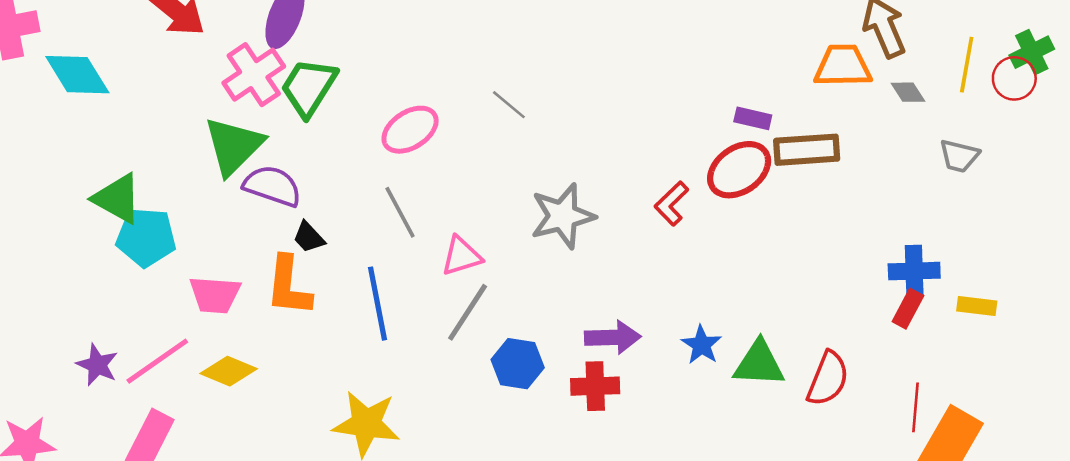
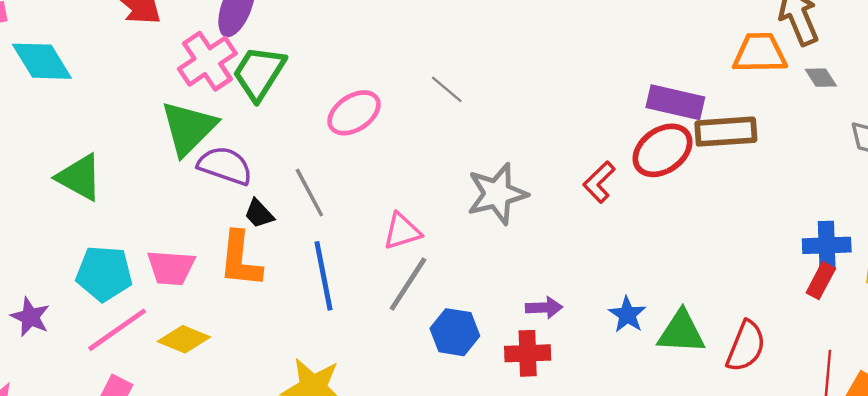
purple rectangle: (753, 118) -> (675, 102), size x1.6
gray line: (400, 212) -> (309, 193), moved
cyan pentagon: (146, 237) -> (104, 274), moved
purple arrow: (613, 337) -> (544, 308), size x0.7
purple star: (97, 365) -> (30, 317), moved

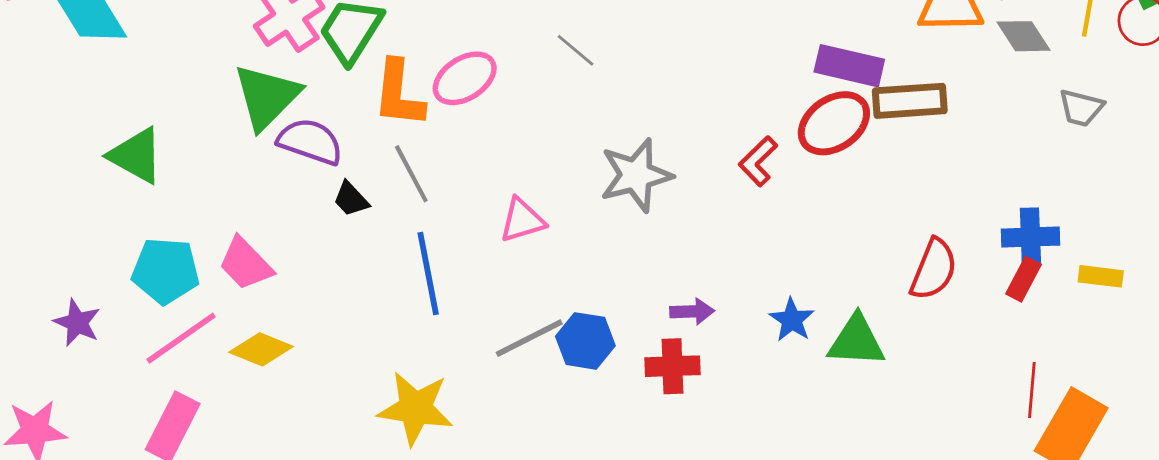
gray diamond: (821, 78) -> (1023, 36), size x1.4
orange L-shape: (240, 259) -> (399, 94), moved
pink trapezoid: (171, 268) -> (246, 264), turned 42
gray line: (408, 284) -> (529, 338), moved, turned 30
red semicircle: (746, 346) -> (934, 269), moved

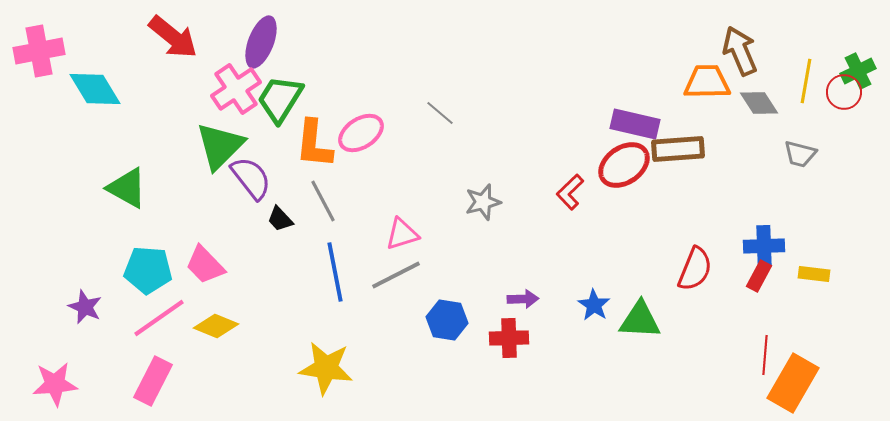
purple semicircle: (310, 142) -> (251, 178), turned 33
gray star: (636, 175) -> (483, 202), size x0.7
gray line: (529, 338) -> (396, 275), moved

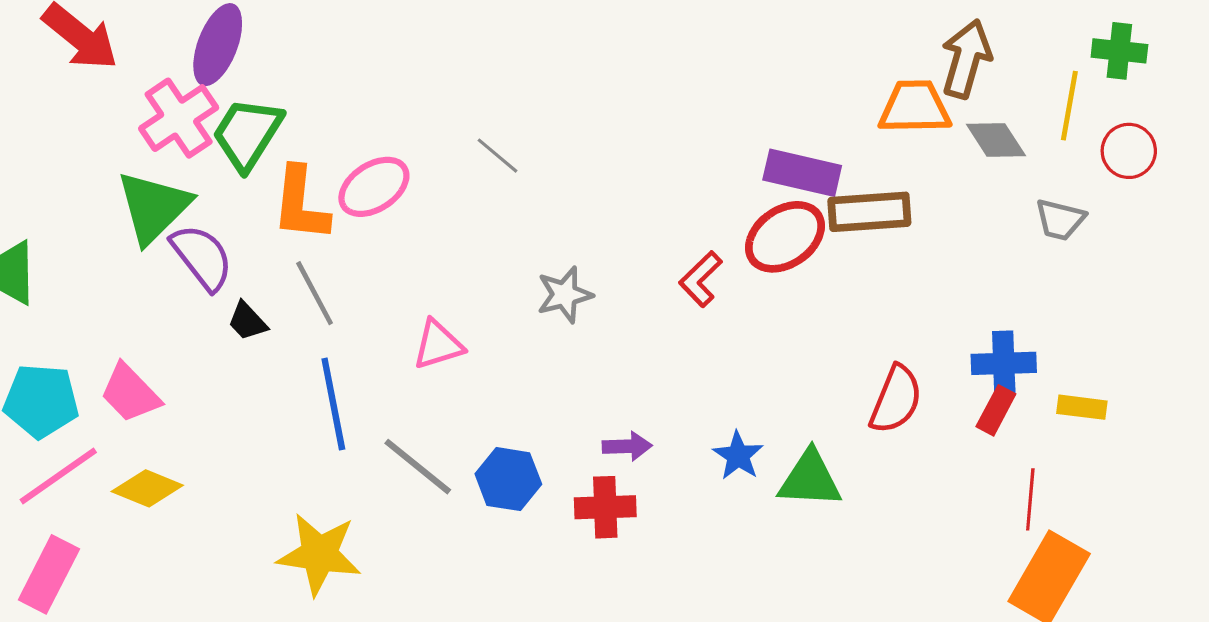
brown arrow: (740, 51) -> (966, 59), turned 39
green cross: (858, 71) -> (1119, 51), moved, turned 32
red circle: (844, 92) -> (1129, 151), moved
gray line: (396, 275) -> (418, 467), moved, turned 66
red line: (765, 355) -> (1030, 499), moved

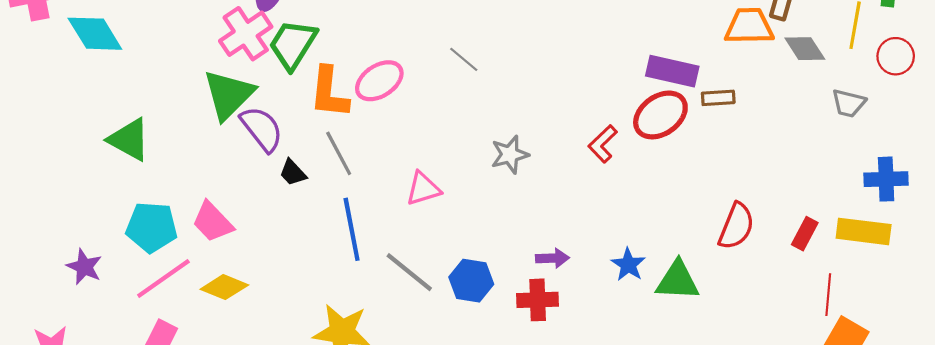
brown rectangle: (869, 212) -> (718, 98), size x0.6
blue cross: (1004, 363) -> (886, 179), moved
yellow rectangle: (1082, 407) -> (864, 231), size x1.6

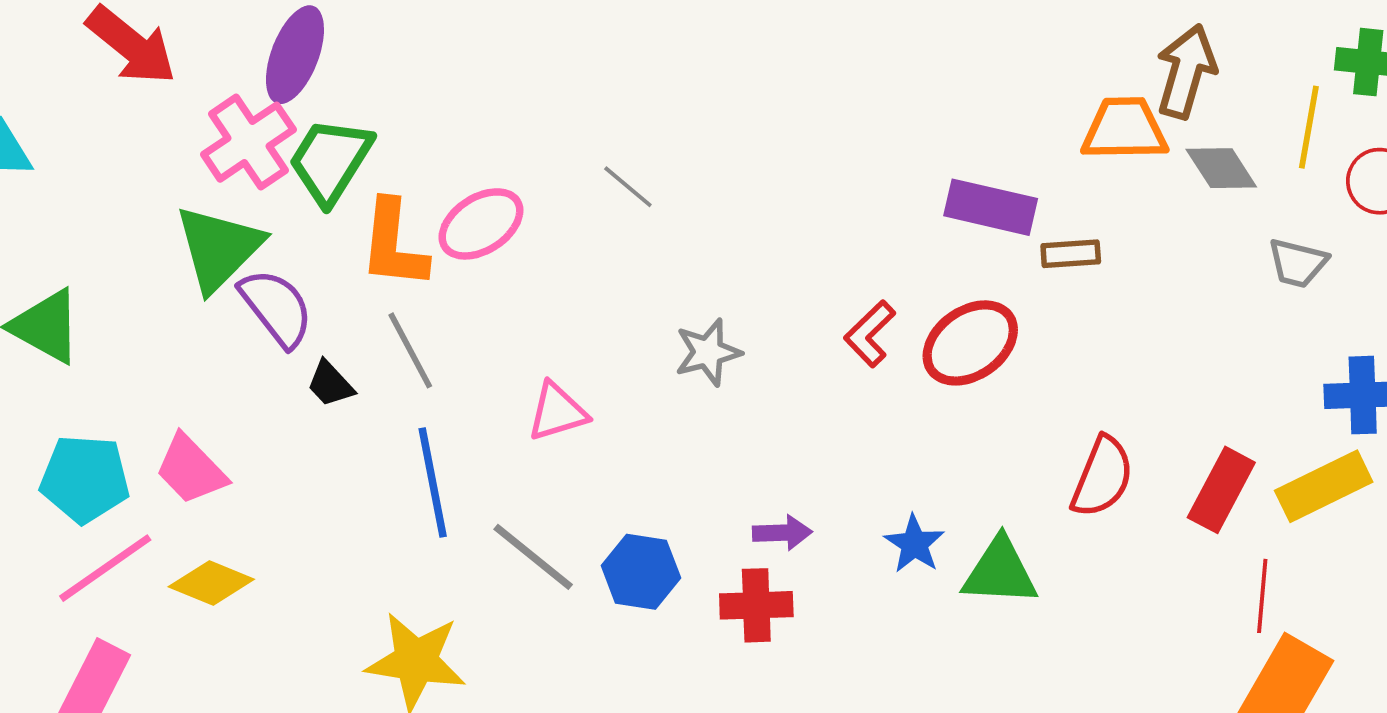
red ellipse: (660, 115) -> (970, 343), moved
yellow rectangle: (864, 231) -> (1324, 486), turned -33
red rectangle: (805, 234) -> (1221, 490), size x1.4

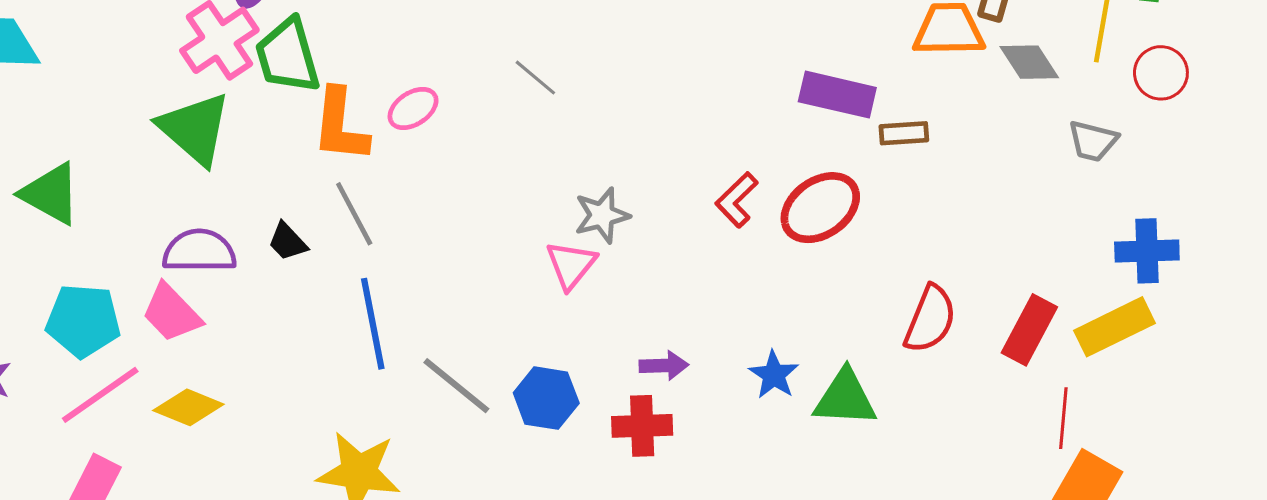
green trapezoid: (330, 161) -> (288, 56), turned -48
pink ellipse: (481, 224) -> (413, 108), size x0.7
green triangle: (219, 248) -> (195, 129), turned -34
purple semicircle: (276, 308) -> (199, 251), moved, turned -52
pink triangle: (557, 412) -> (571, 265), moved, turned -34

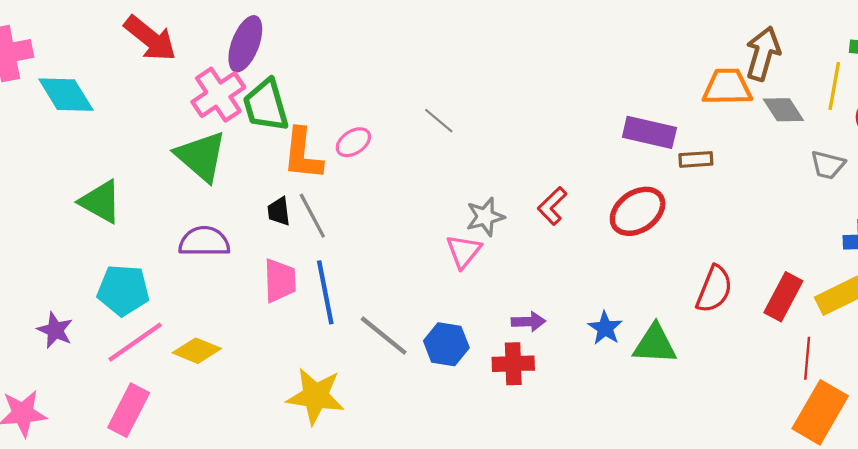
red L-shape: (737, 200) -> (552, 206), moved
black trapezoid: (288, 242) -> (279, 211), moved, turned 36
pink trapezoid: (171, 313) -> (280, 280), moved, turned -138

